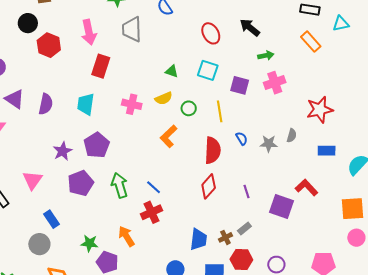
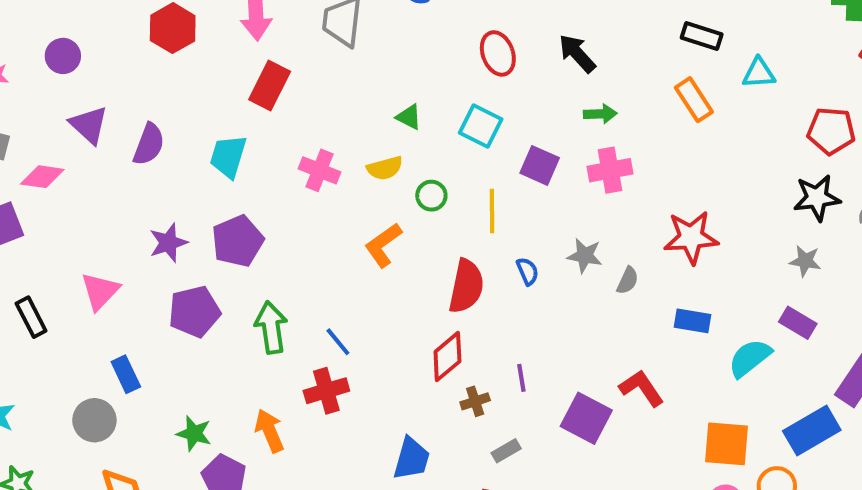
gray star: (269, 144) -> (585, 256), moved
brown cross: (225, 237) -> (475, 401), moved

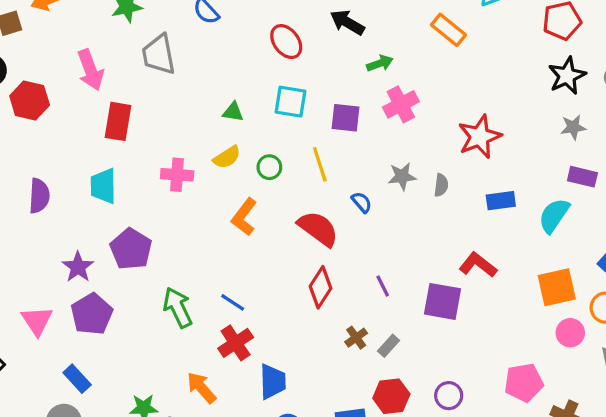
red semicircle: (466, 286) -> (318, 229), turned -48
purple pentagon: (194, 312) -> (92, 314), moved
brown cross: (475, 401) -> (356, 338), moved
blue trapezoid: (411, 459) -> (273, 382), moved

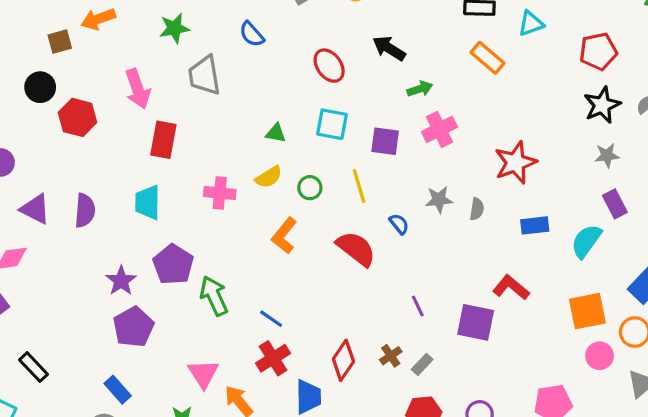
purple rectangle: (582, 177) -> (615, 204), turned 48
red diamond: (321, 287) -> (343, 360), moved
green arrow: (178, 307) -> (214, 296), moved
pink triangle: (37, 321) -> (203, 374), moved

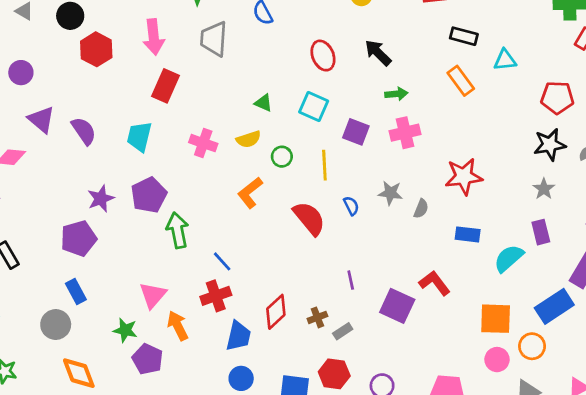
gray star: (607, 155) -> (544, 189), turned 30
purple semicircle: (85, 211) -> (84, 131), turned -52
purple pentagon: (133, 327) -> (78, 238), moved

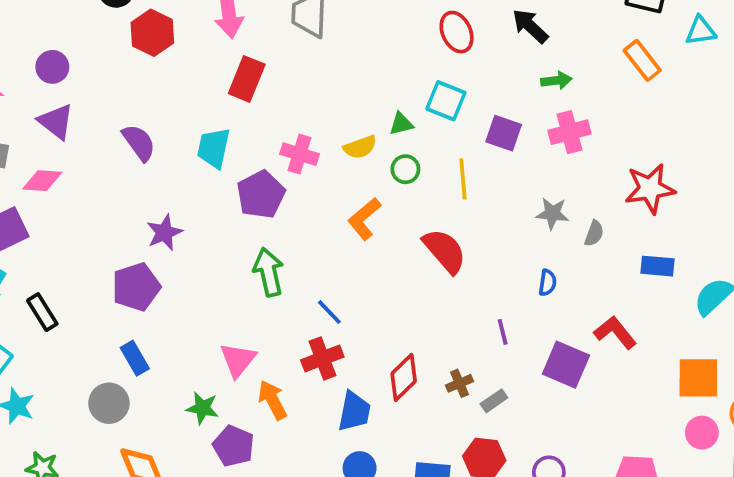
green triangle: (263, 103) -> (401, 124), moved, turned -36
purple triangle: (41, 120) -> (56, 122), moved
purple pentagon: (149, 195) -> (261, 194), moved
blue semicircle: (351, 206) -> (547, 283), moved, turned 36

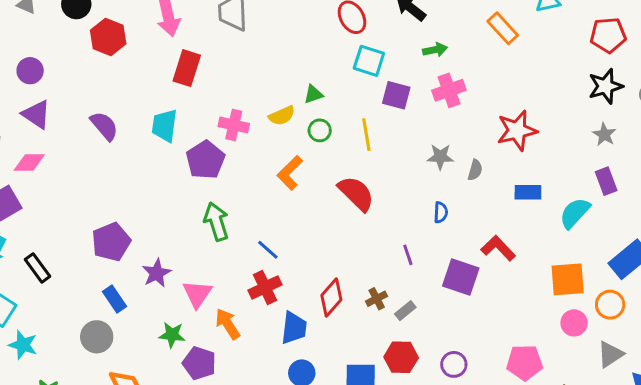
cyan square: (446, 101) -> (369, 61), moved
purple star: (164, 233) -> (156, 273), moved

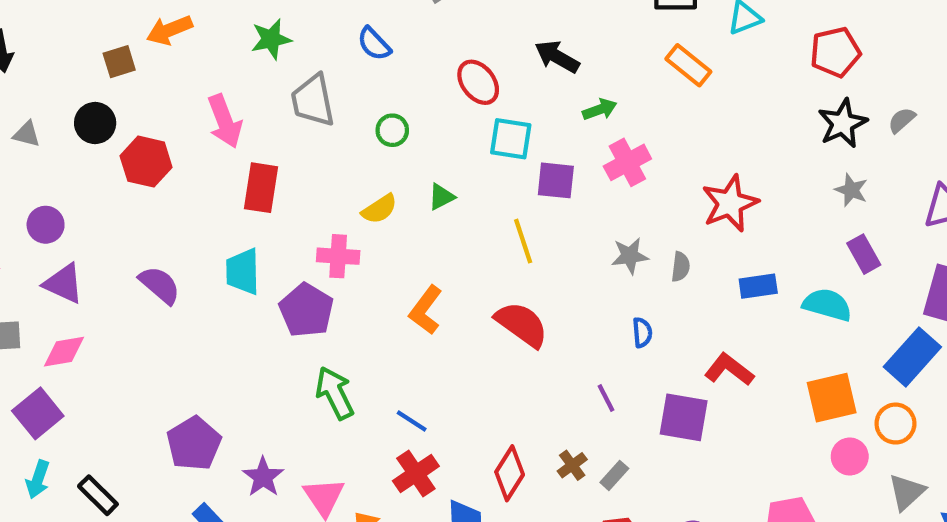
yellow semicircle: (282, 116) -> (379, 209), moved
green circle: (320, 130) -> (392, 130), moved
cyan semicircle: (575, 213) -> (827, 305), turned 72

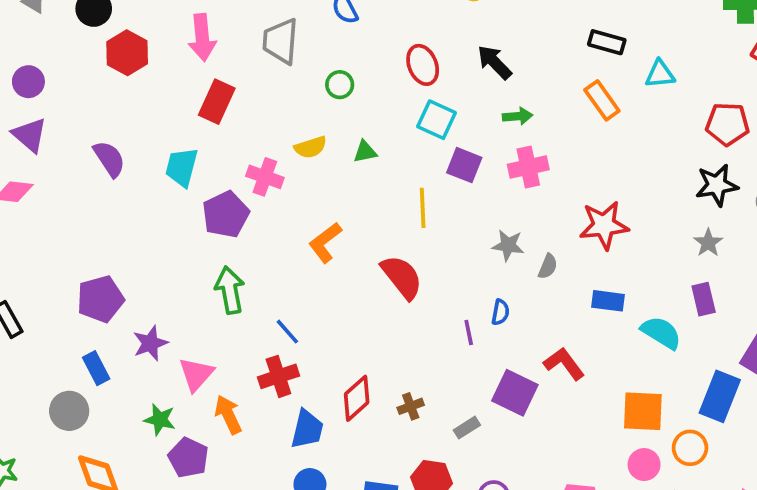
blue rectangle: (912, 357) -> (720, 396), turned -36
purple line: (606, 398) -> (469, 332), moved
gray rectangle: (614, 475) -> (467, 428), moved

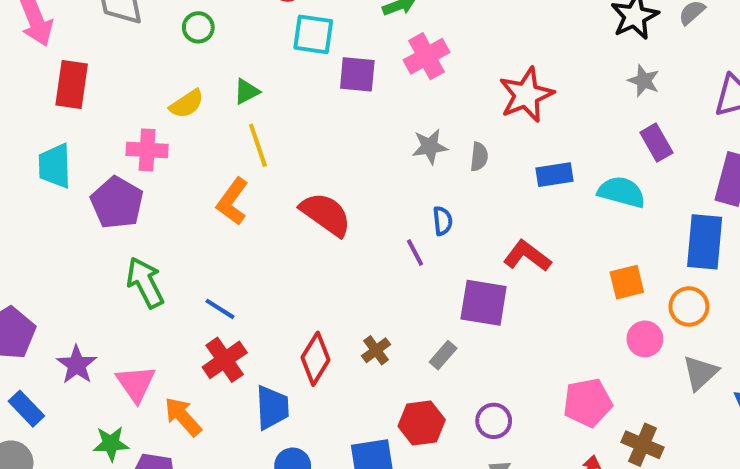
yellow line: (423, 208) -> (258, 145), moved
orange square: (643, 411) -> (627, 282), size x0.7

